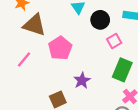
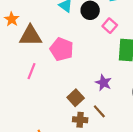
purple star: (82, 81) -> (103, 83), moved

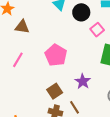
brown triangle: (30, 36) -> (22, 27), size x0.7
pink pentagon: (62, 49) -> (56, 55), moved

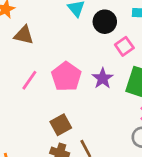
pink line: (18, 60) -> (29, 80), moved
purple star: (83, 81) -> (103, 78), moved

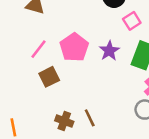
brown square: (61, 125) -> (49, 77), moved

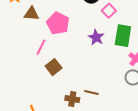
pink pentagon: (74, 47) -> (58, 23), moved
brown line: (90, 118) -> (91, 93), turned -40

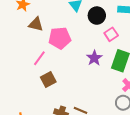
pink pentagon: (58, 23) -> (60, 38), turned 30

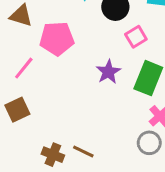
brown square: (48, 79) -> (17, 110), moved

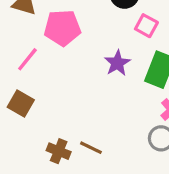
pink square: (136, 37) -> (146, 26), turned -30
brown square: (17, 110) -> (21, 103), turned -35

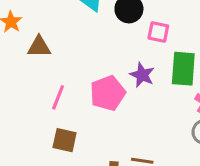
pink pentagon: (62, 28) -> (108, 93), moved

